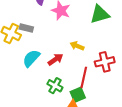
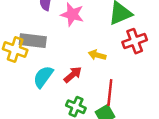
gray rectangle: (26, 28) -> (33, 41), size x1.5
red cross: (105, 62) -> (135, 41), moved

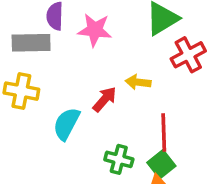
gray rectangle: (33, 41) -> (31, 43), moved
red arrow: (73, 75) -> (105, 99), moved

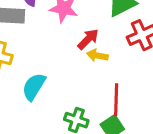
red arrow: (105, 99) -> (88, 39), moved

